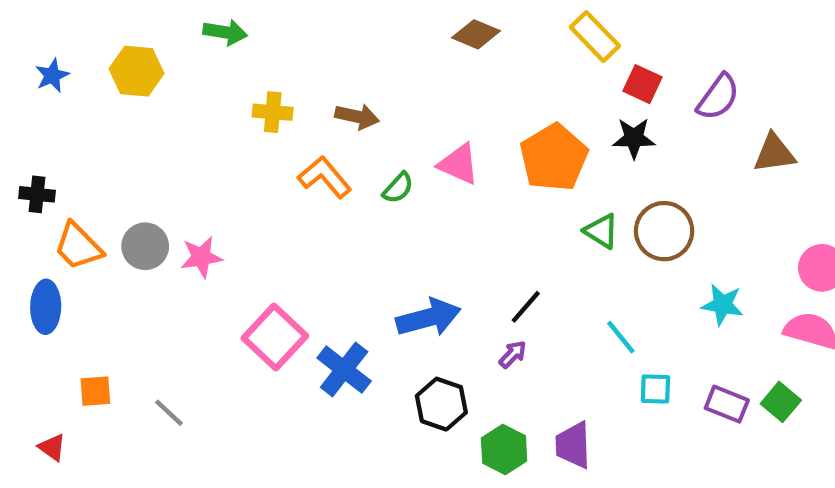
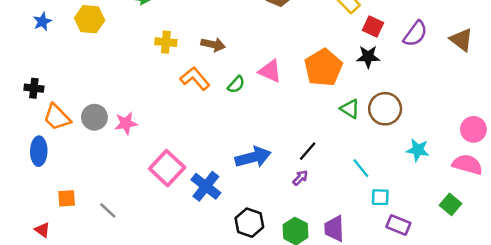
brown triangle: (774, 153) -> (461, 40), moved, turned 45
black hexagon: (441, 404) -> (249, 223), moved
purple rectangle: (727, 404) -> (398, 225), moved

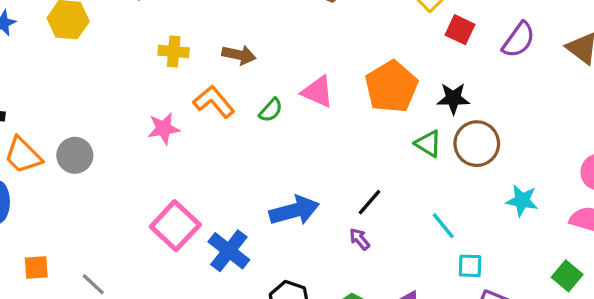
black star: (368, 57) -> (453, 98), moved
pink star: (126, 123) -> (164, 129), moved
purple arrow: (300, 178) -> (360, 239), turned -84

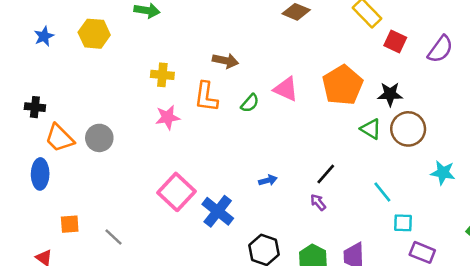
yellow cross: (174, 52) -> (162, 75), moved
orange L-shape: (214, 102) -> (206, 97), turned -132
blue arrow: (294, 211) -> (268, 180), size x0.5

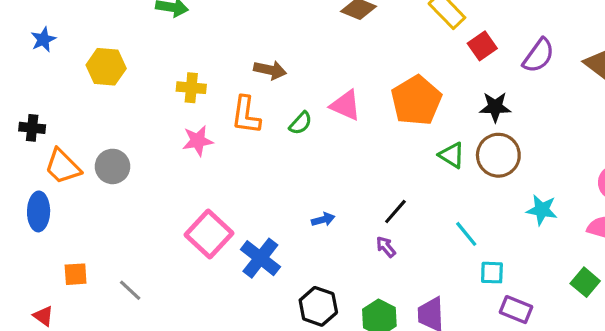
yellow hexagon: (94, 34) -> (106, 67), moved
red square: (395, 41) -> (482, 46), turned 30
black star: (390, 94) -> (495, 107), moved

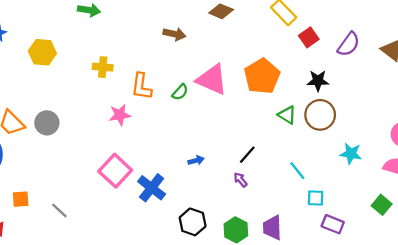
brown arrow: (270, 70) -> (174, 34), moved
pink triangle: (346, 105) -> (212, 80), size x1.4
pink star: (198, 141) -> (120, 115), moved

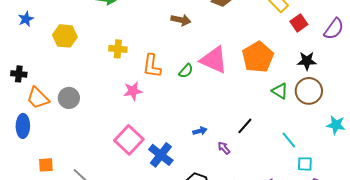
purple arrow: (240, 180) -> (224, 148), moved

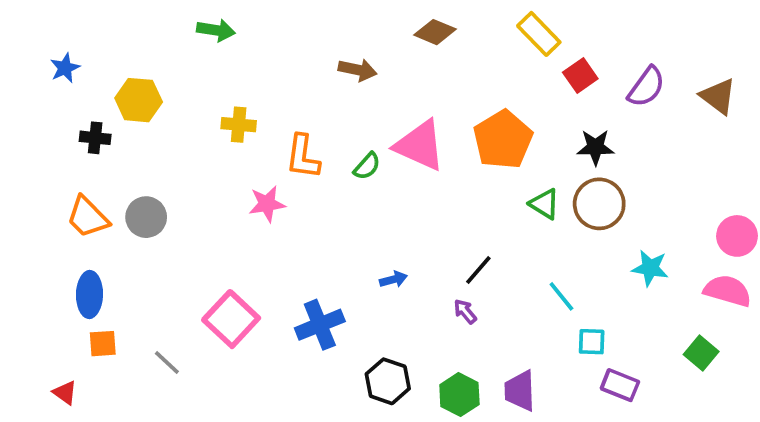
black cross: (19, 74) -> (95, 138), moved
blue ellipse: (23, 126) -> (89, 294), moved
pink square: (129, 140) -> (231, 319), moved
purple arrow: (224, 148) -> (465, 311), moved
blue cross: (161, 155) -> (320, 325), turned 30

